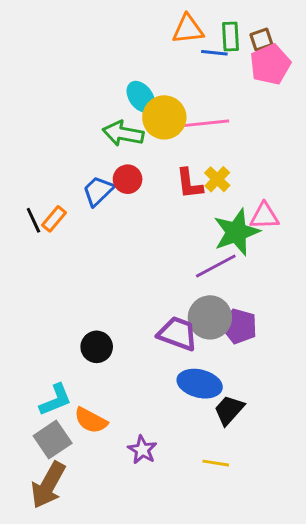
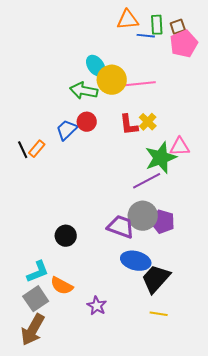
black trapezoid: (229, 410) -> (156, 279), size x1.4
yellow line: (216, 463) -> (159, 314), moved

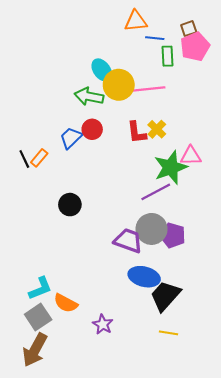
green rectangle: (157, 25) -> (167, 56), moved
black circle: (66, 236) -> (70, 205), moved

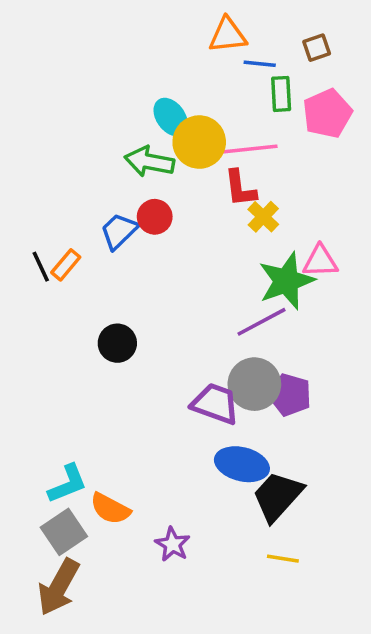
pink pentagon: (195, 47) -> (327, 114), moved
red L-shape: (137, 132) -> (240, 188), moved

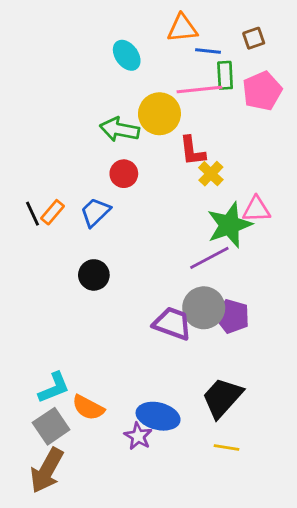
cyan ellipse: (171, 117) -> (127, 55), moved
pink line: (249, 149) -> (199, 90), moved
blue trapezoid: (119, 231) -> (95, 212), moved
blue ellipse: (242, 464) -> (158, 416), moved

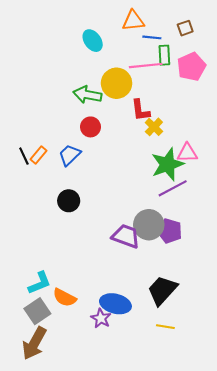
purple line: (209, 258) -> (173, 188), moved

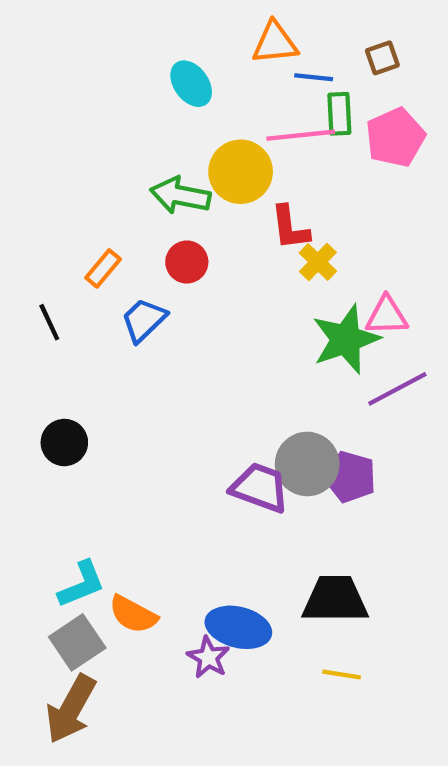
orange rectangle: (38, 155) -> (103, 268), moved
purple line: (173, 188) -> (397, 389), moved
black circle: (69, 201) -> (64, 443), moved
black trapezoid: (162, 290) -> (335, 599), turned 48

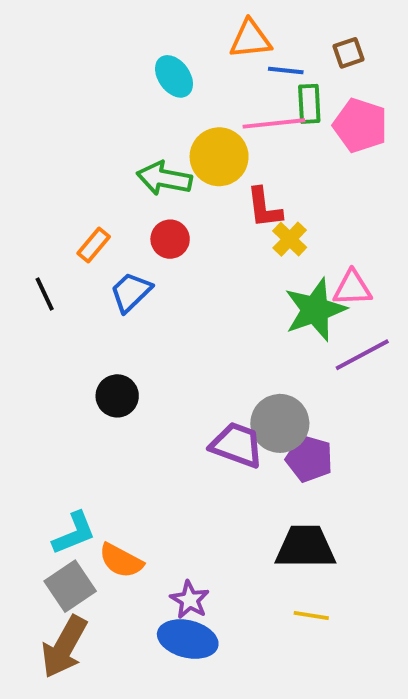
pink pentagon: (395, 137) -> (360, 125), turned -30
black circle: (64, 443) -> (117, 396), moved
purple pentagon: (350, 477) -> (309, 459), moved
blue ellipse: (238, 627) -> (188, 639), moved

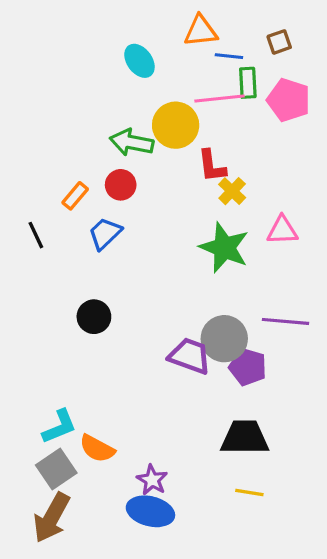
red circle: (170, 239) -> (121, 185), moved
green star: (315, 310) -> (224, 248), moved, turned -30
purple line: (362, 355) -> (285, 321), moved, turned 33

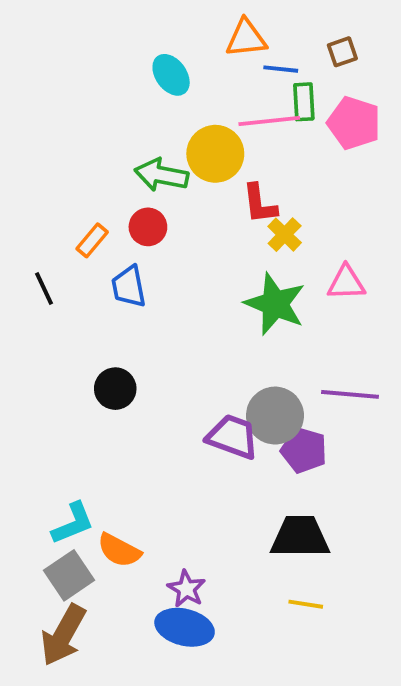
blue trapezoid: (105, 233) -> (129, 287), turned -57

